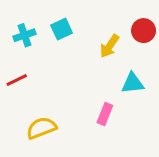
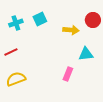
yellow arrow: (110, 46) -> (71, 30), turned -119
yellow semicircle: (42, 128) -> (16, 79), moved

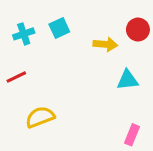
pink rectangle: (68, 74) -> (132, 135), moved
yellow semicircle: (16, 79) -> (40, 117), moved

